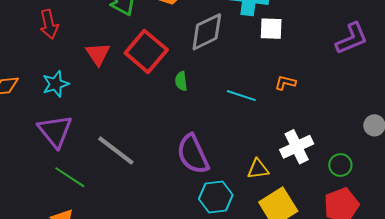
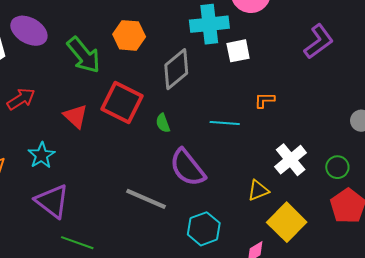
red arrow: (49, 24) -> (21, 99), turned -96
gray line: (116, 151) -> (146, 199), moved
purple semicircle: (193, 154) -> (187, 168), moved
cyan hexagon: (216, 197) -> (204, 229), moved

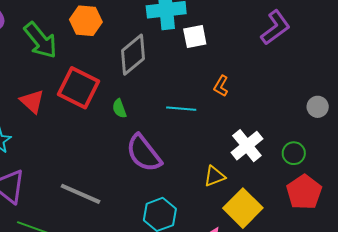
orange L-shape: (264, 100) -> (221, 86), turned -60
gray line: (146, 199) -> (81, 194), moved

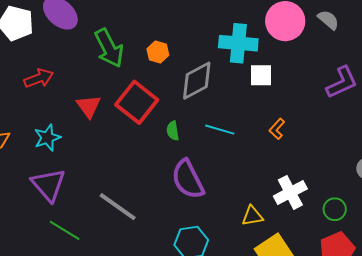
orange hexagon: (86, 21) -> (158, 52), moved, size x0.7
cyan line: (181, 109) -> (220, 130), moved

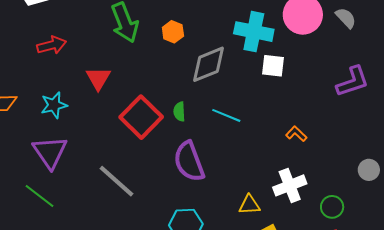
red square: (137, 102) -> (141, 117), moved
orange L-shape: (277, 129) -> (296, 134), moved, turned 85
green line: (65, 230) -> (39, 196), moved

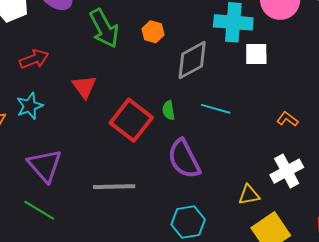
cyan star: (54, 105) -> (30, 106), moved
gray line: (116, 181) -> (114, 187), turned -36

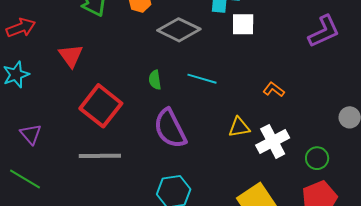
gray diamond: (192, 60) -> (179, 30), turned 54
red square: (131, 120) -> (101, 106), moved
purple triangle: (45, 165) -> (31, 134), size x0.6
yellow triangle: (249, 195) -> (239, 127), moved

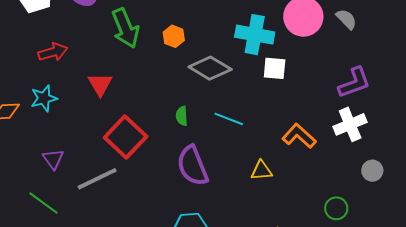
orange L-shape: (274, 89) -> (299, 136), size x1.6
white cross: (273, 141) -> (350, 124), moved
gray line: (100, 156) -> (97, 179), moved, turned -30

